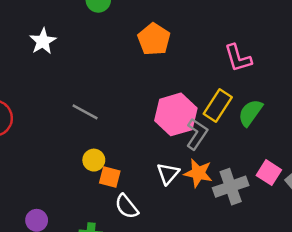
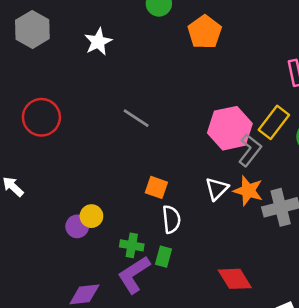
orange pentagon: (154, 39) -> (205, 32), moved
yellow circle: (94, 160) -> (91, 216), moved
white semicircle: (127, 206) -> (171, 219), turned -152

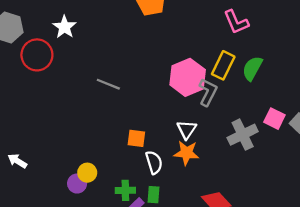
red circle: (41, 117) -> (37, 55), moved
orange star: (248, 191) -> (186, 153), moved

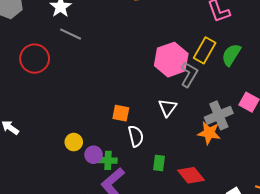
red circle: (37, 55) -> (35, 59), moved
gray line: (108, 84) -> (71, 34), moved
orange star: (186, 153) -> (209, 133), moved
purple circle: (77, 184) -> (94, 155), moved
green rectangle: (154, 195) -> (159, 163), moved

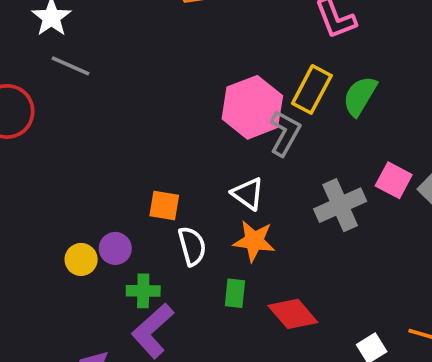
white triangle: (168, 108) -> (248, 194), turned -30
orange star: (209, 133) -> (254, 241), moved
purple circle: (94, 155) -> (115, 248), moved

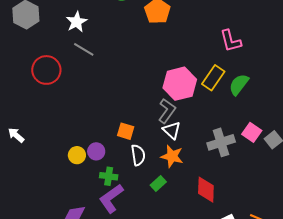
gray L-shape: (285, 133) -> (167, 111), moved
green rectangle: (235, 293) -> (158, 183), turned 35
red diamond: (293, 314) -> (206, 190), moved, turned 36

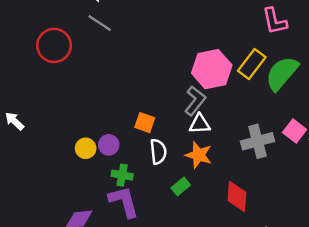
green semicircle: (239, 84) -> (282, 73), size x1.4
white triangle: (172, 130) -> (200, 124), turned -48
purple L-shape: (111, 198) -> (124, 202), turned 108

